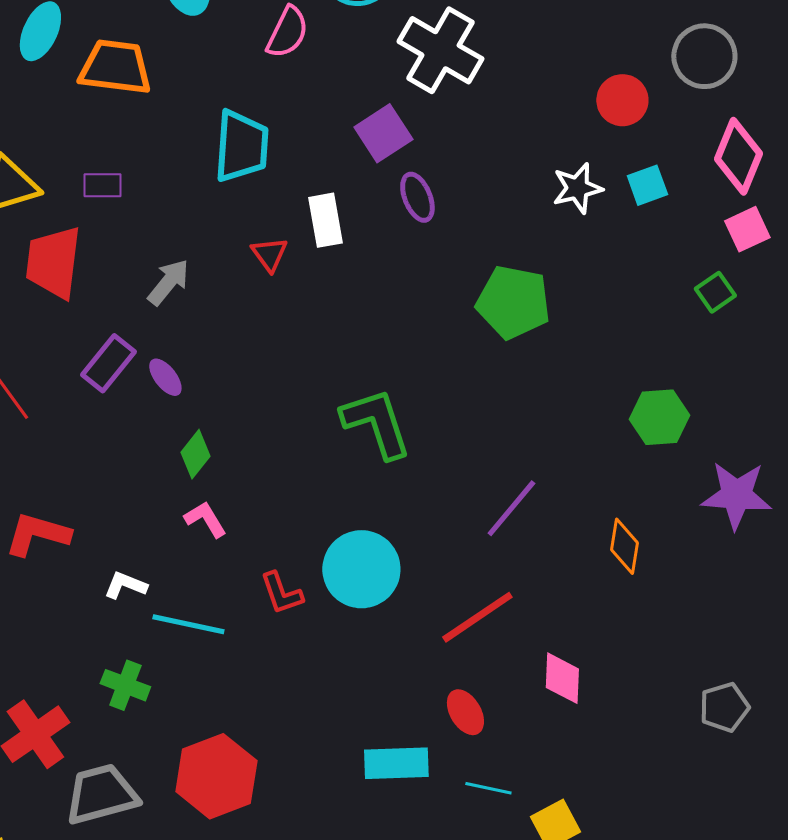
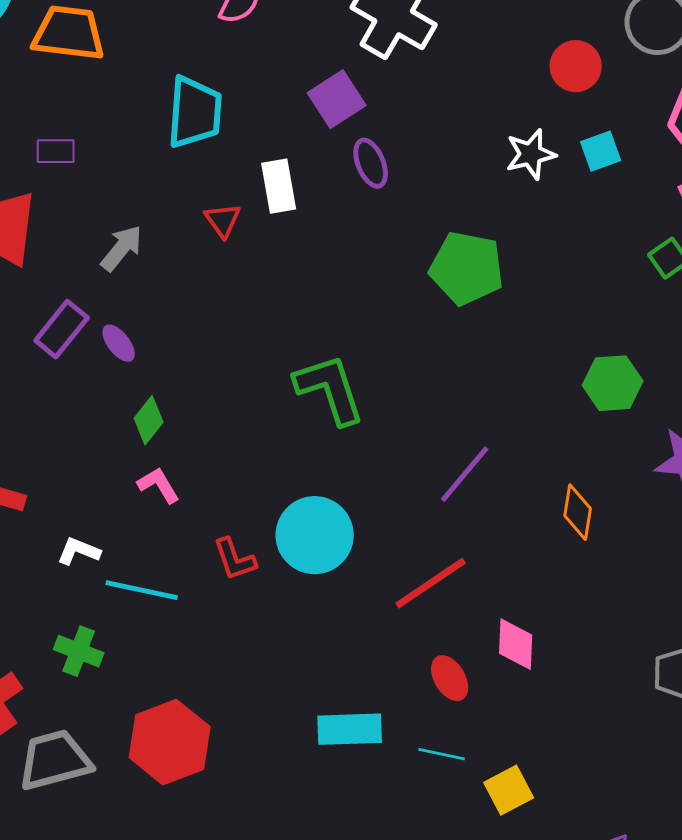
red ellipse: (465, 712) -> (450, 678), moved

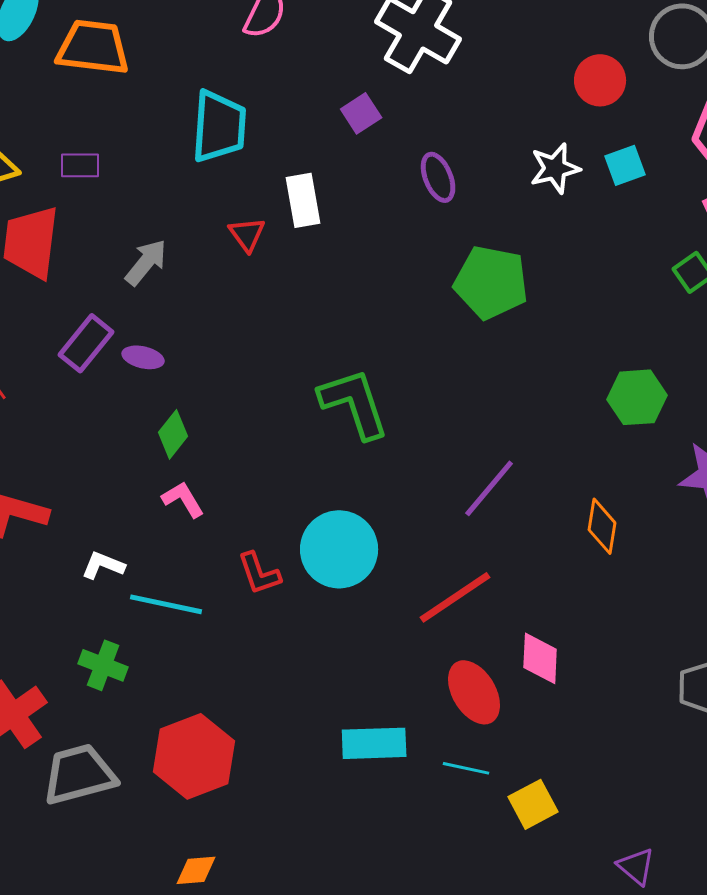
purple square: (337, 99) -> (361, 113), size x0.7
purple ellipse: (371, 163) -> (438, 177), moved
purple ellipse: (119, 343) -> (143, 357), turned -39
red ellipse: (450, 678) -> (474, 692), size x1.4

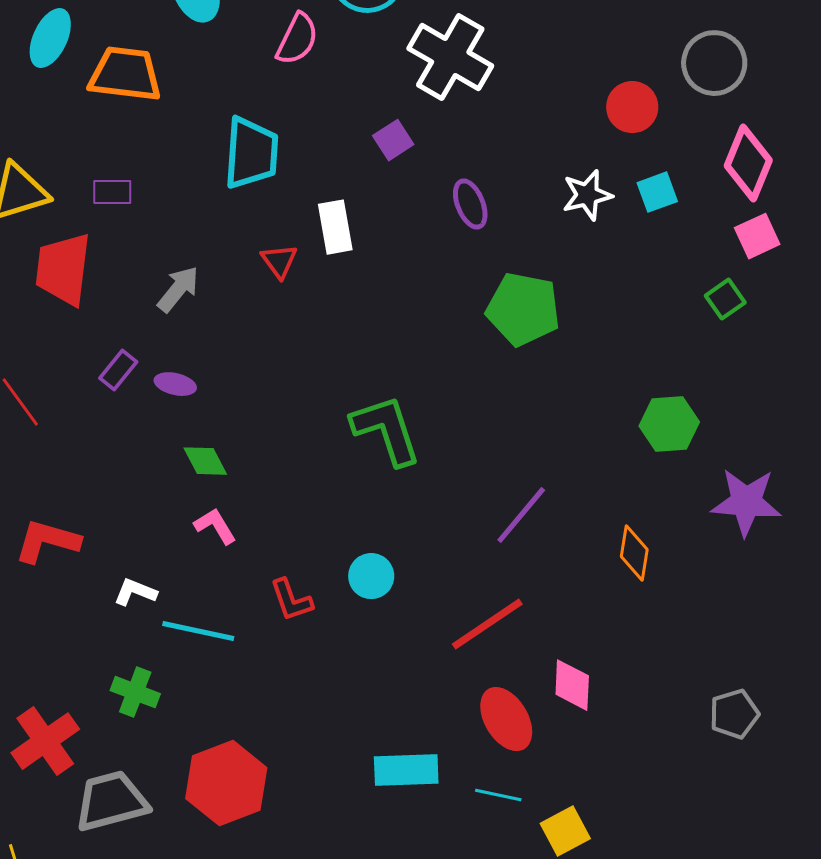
purple rectangle: (86, 343) -> (118, 370), size x0.7
green diamond: (173, 434) -> (205, 461), turned -66
cyan circle: (339, 549) -> (371, 576), size x0.6

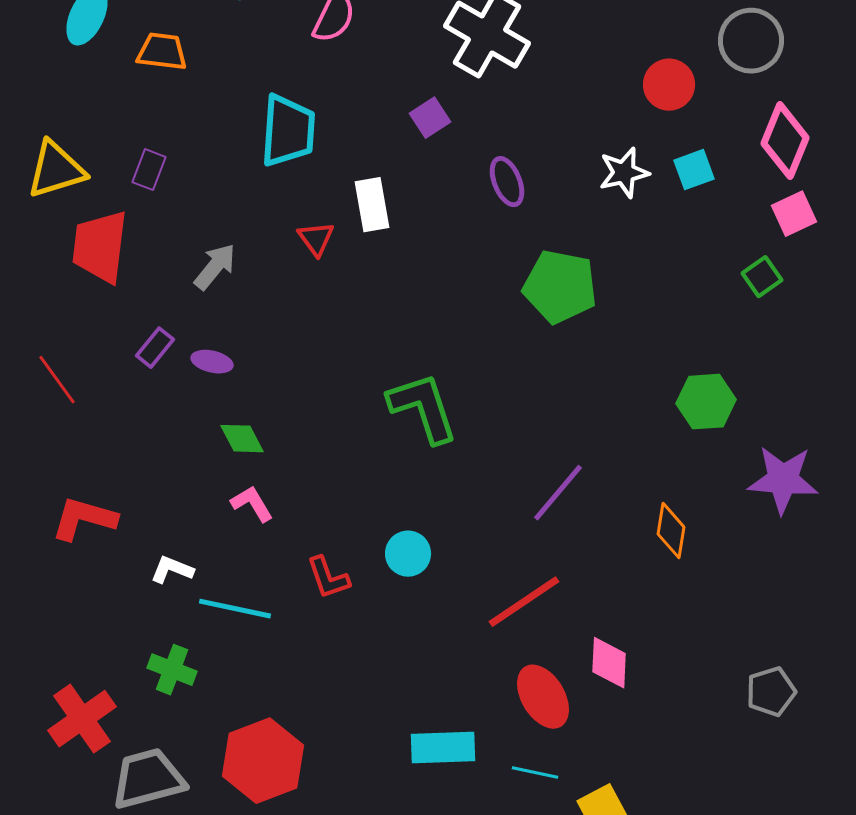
orange trapezoid: (125, 74) -> (162, 52), size x0.7
purple rectangle: (112, 192) -> (149, 170), turned -69

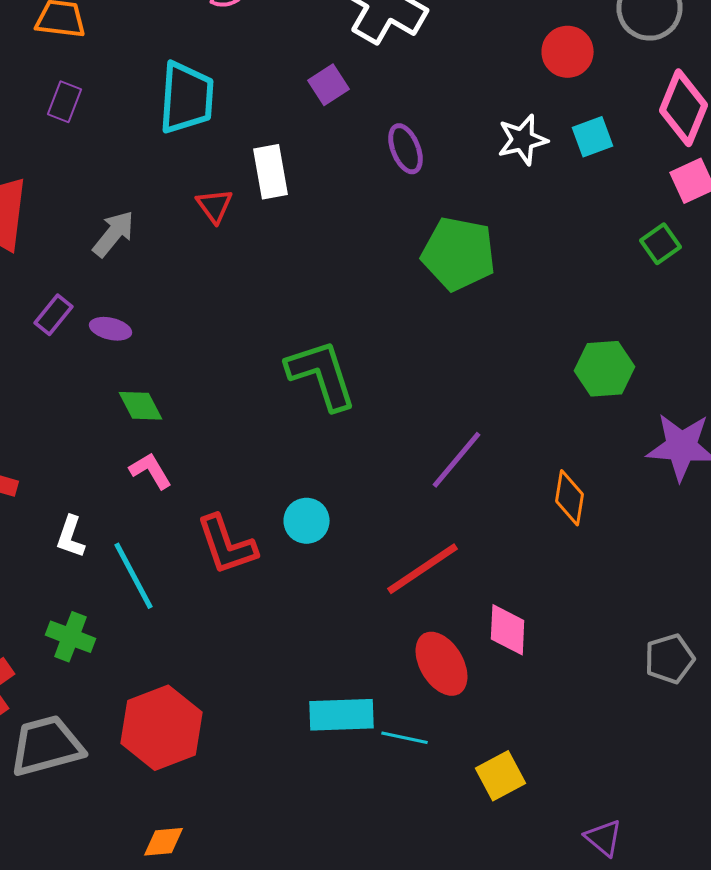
purple rectangle: (149, 170) -> (64, 102), moved
white L-shape: (172, 570) -> (70, 537), turned -93
red L-shape: (328, 578) -> (226, 545), size x1.4
cyan line: (235, 609) -> (134, 576), turned 50
cyan line: (535, 773) -> (404, 738), moved

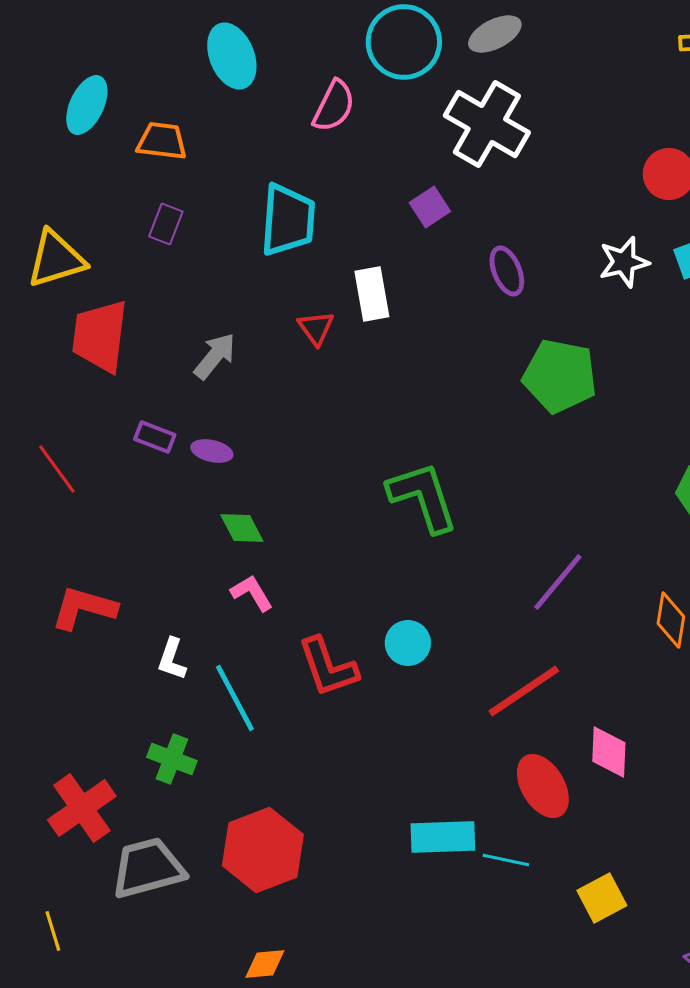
purple rectangle: (54, 315) -> (155, 437), turned 72

